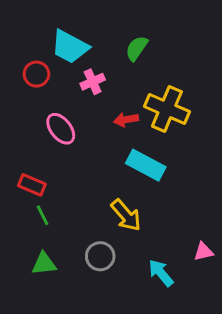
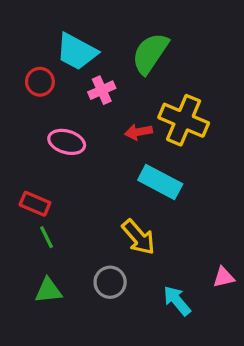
green semicircle: (137, 48) -> (150, 53), size x1.5
pink ellipse: (61, 129) -> (67, 142), turned -36

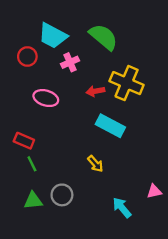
green semicircle: (150, 53) -> (103, 37), turned 96
yellow arrow: (138, 237) -> (95, 164), size x0.7
gray circle: (110, 282) -> (62, 195), moved

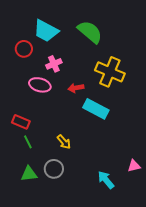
pink cross: (70, 62) -> (54, 64), moved
red arrow: (95, 91) -> (76, 88), moved
yellow arrow: (95, 164) -> (64, 142), moved

